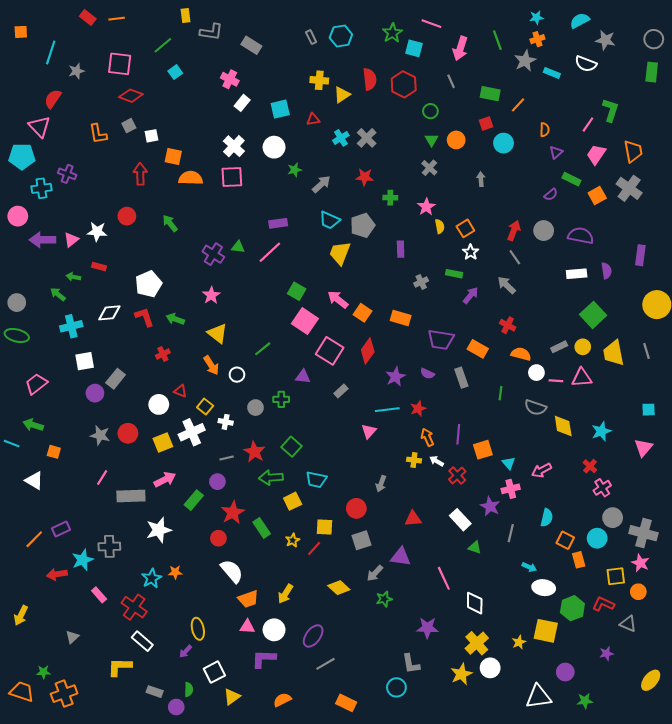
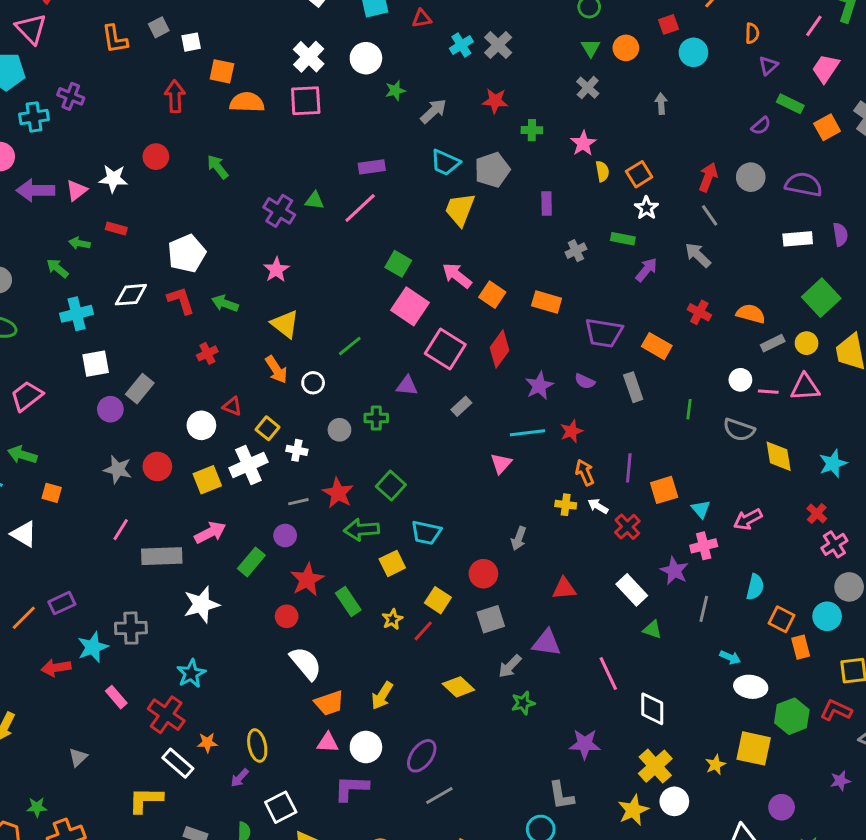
orange semicircle: (521, 354) -> (751, 314), moved
yellow square: (324, 527) -> (438, 600), turned 30
orange star: (175, 572) -> (207, 743), moved

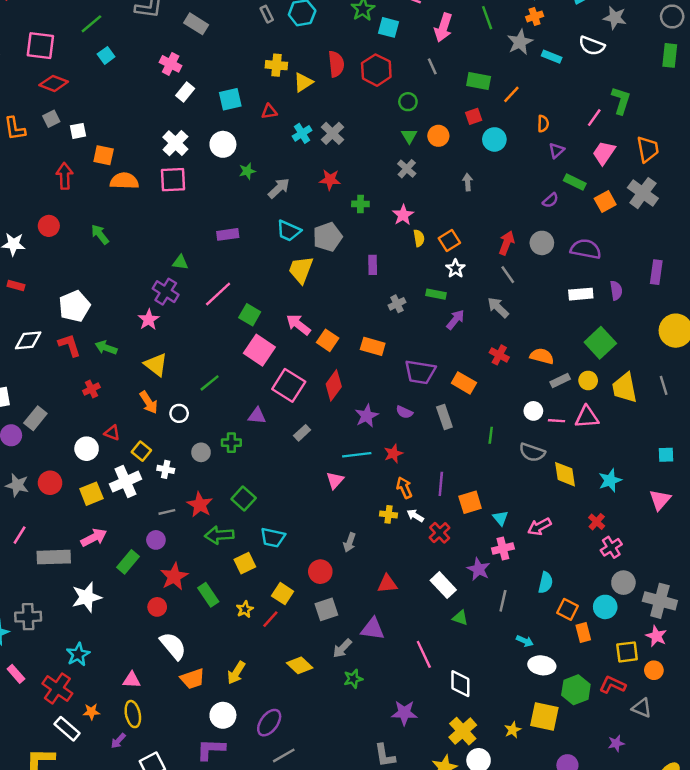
pink line: (360, 208) -> (218, 294), moved
purple cross: (279, 211) -> (166, 292), moved
pink triangle: (328, 743) -> (132, 680), moved

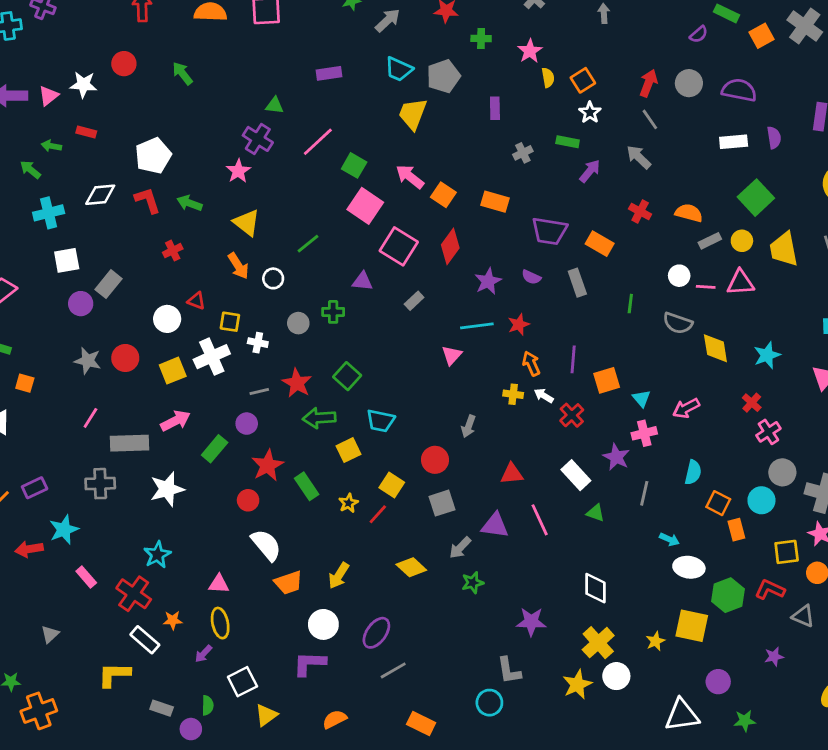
yellow square: (141, 451) -> (230, 322), turned -30
gray cross: (28, 617) -> (100, 484), moved
pink line: (424, 654) -> (540, 520), moved

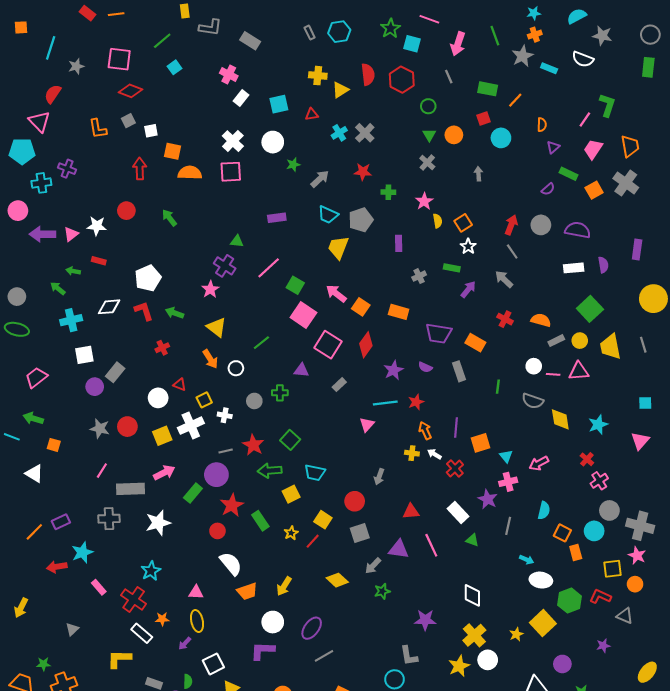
yellow square: (230, 322) -> (204, 400), turned -35
purple circle: (247, 424) -> (216, 475), size x1.5
yellow square: (692, 626) -> (543, 623), turned 35

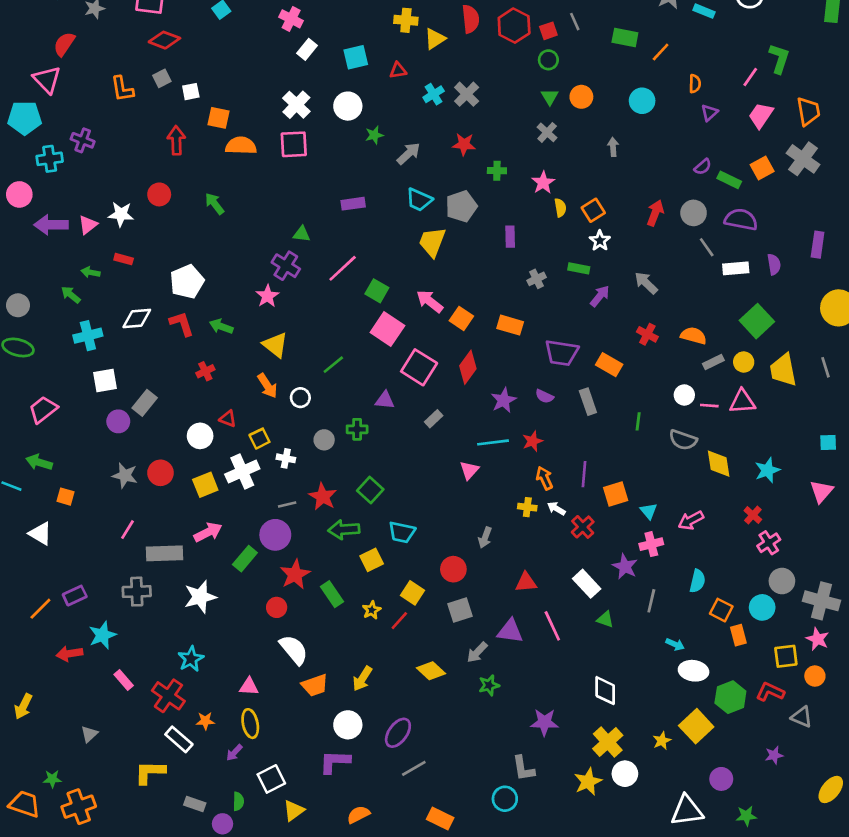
red square: (484, 118) -> (548, 31), moved
green rectangle: (568, 174) -> (729, 180), moved
gray line: (512, 252) -> (707, 247), moved

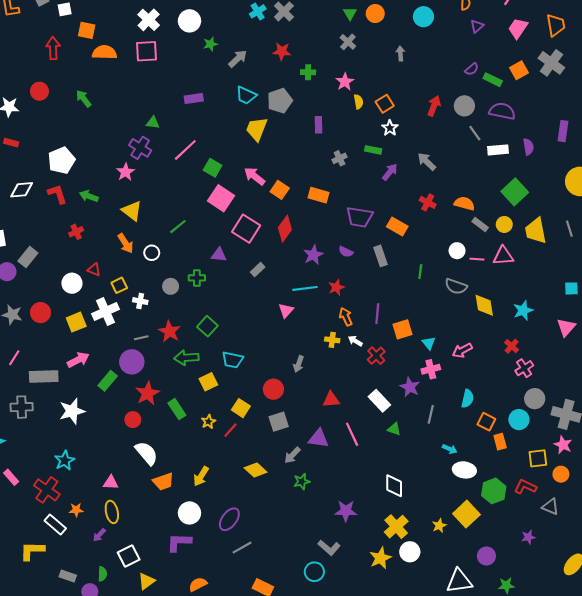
gray rectangle: (713, 362) -> (480, 224), turned 63
gray L-shape: (523, 768) -> (329, 548), turned -40

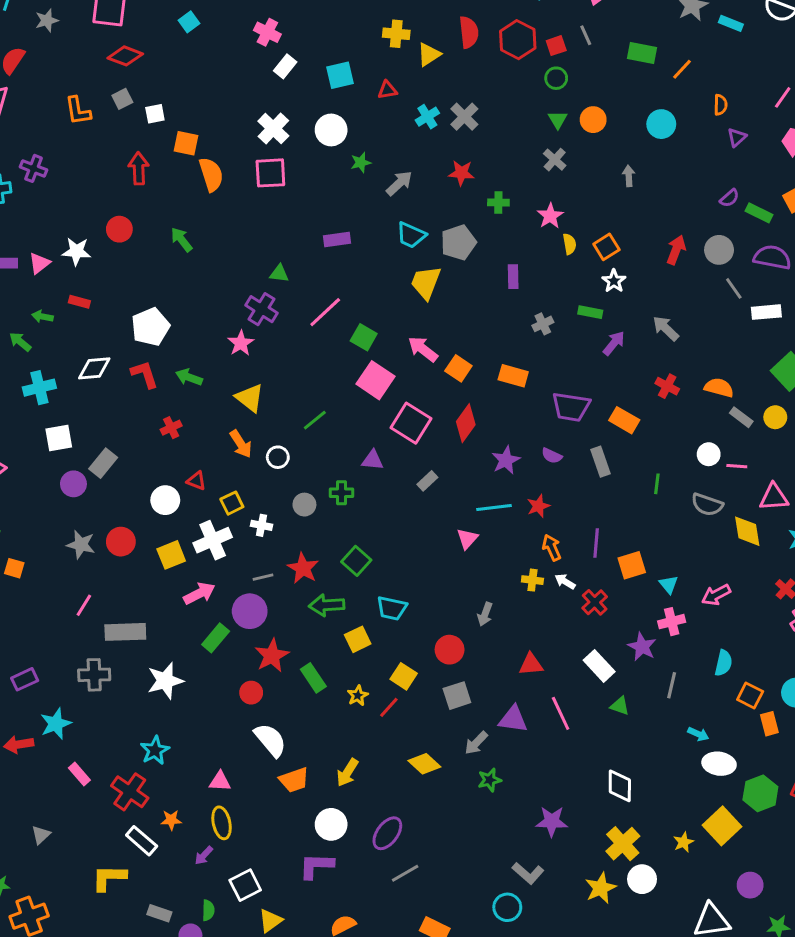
orange semicircle: (105, 52) -> (211, 174), turned 70
pink triangle: (503, 256) -> (774, 497), moved
pink arrow: (78, 360) -> (199, 593), moved

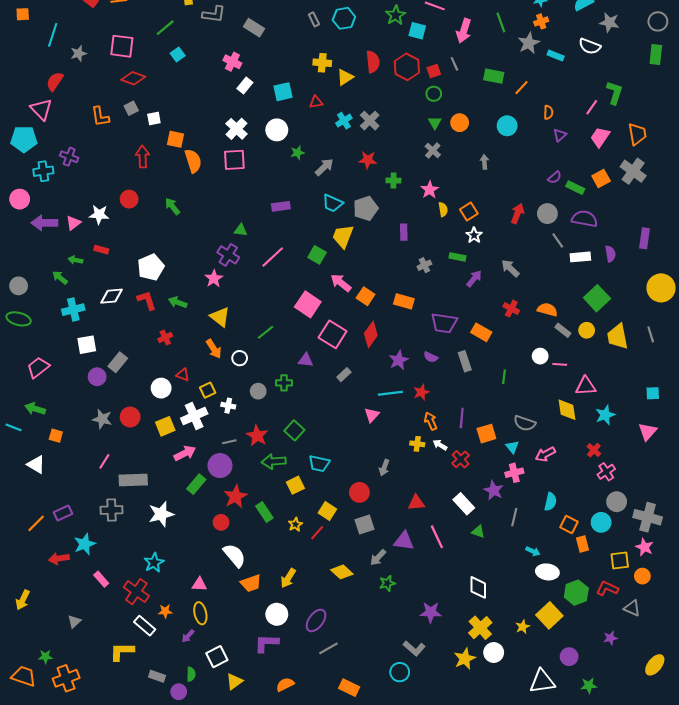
green square: (364, 337) -> (317, 255), moved
gray semicircle: (707, 505) -> (525, 423), moved

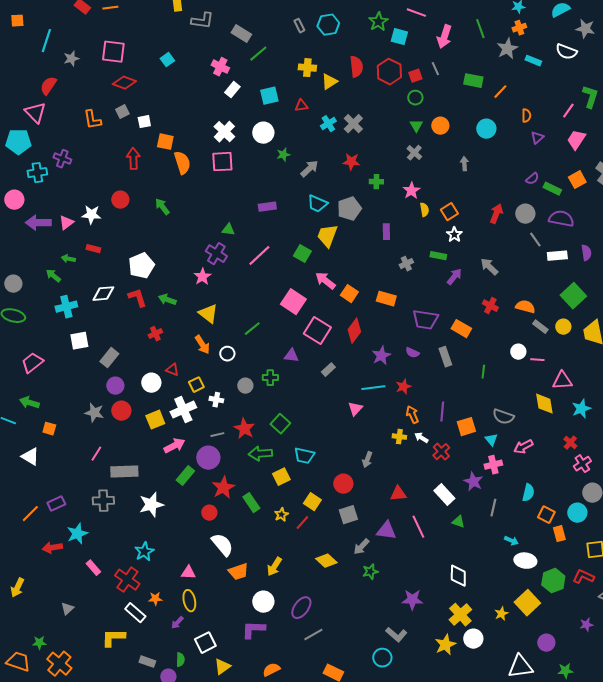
green line: (165, 28) -> (258, 54), moved
purple circle: (97, 377) -> (115, 386), moved
orange cross: (66, 678) -> (59, 664), turned -30

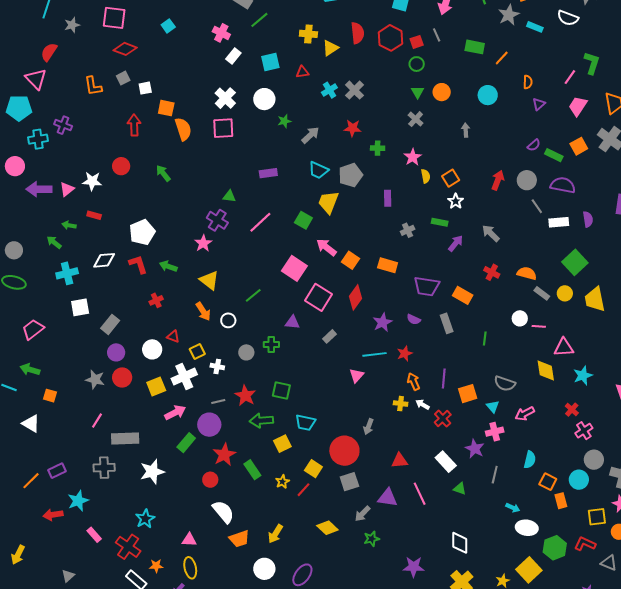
green square: (280, 424) -> (281, 391), turned -30
red circle: (343, 484) -> (344, 451), size x1.5

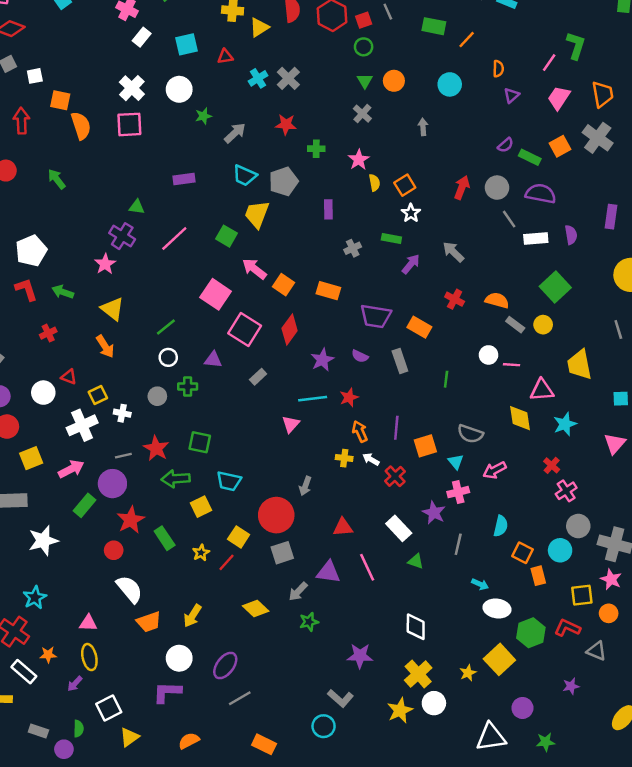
yellow trapezoid: (595, 299) -> (579, 365), moved
white circle: (228, 320) -> (168, 357), moved
yellow square: (156, 387) -> (31, 458), moved

